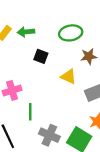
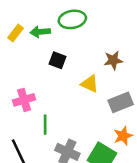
green ellipse: (71, 33) -> (72, 19), moved

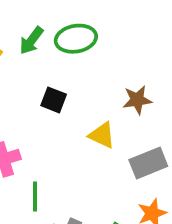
green arrow: (40, 32) -> (31, 41), moved, turned -48

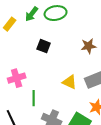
yellow triangle: (102, 135) -> (70, 82), moved

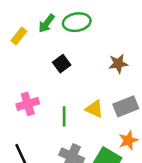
black square: (44, 46) -> (62, 64), turned 32
green line: (34, 98) -> (64, 116), moved

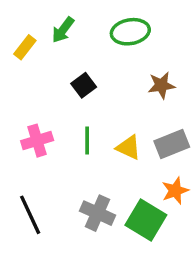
green ellipse: (77, 22) -> (130, 32), moved
green line: (64, 116) -> (87, 141), moved

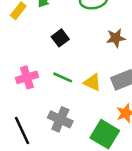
green line: (87, 141) -> (63, 77), turned -66
gray cross: (97, 213) -> (60, 119), moved

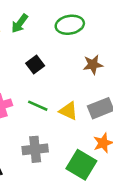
gray cross: (60, 119) -> (35, 149), turned -30

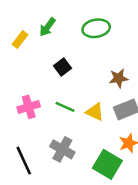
brown star: (93, 65) -> (119, 78), moved
gray cross: (35, 149) -> (62, 149), turned 35

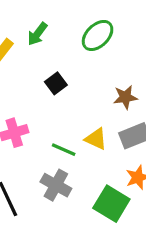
green ellipse: (96, 28) -> (98, 35), turned -35
green line: (65, 107) -> (64, 150), moved

